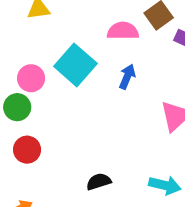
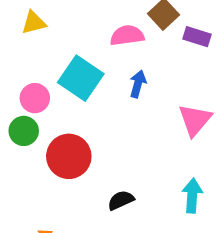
red circle: (27, 150) -> (69, 156), moved, size x1.5
cyan arrow: (165, 185) -> (192, 196), turned -92

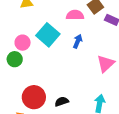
red circle: (69, 156) -> (34, 97), moved

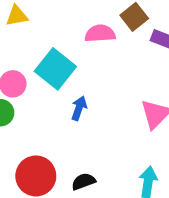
blue arrow: (78, 41) -> (79, 108), moved

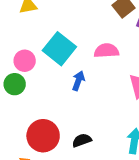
pink semicircle: (100, 34) -> (106, 51), moved

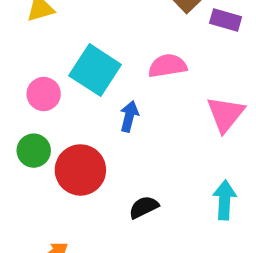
green circle: (15, 84) -> (34, 151), moved
red circle: (43, 136) -> (80, 170), moved

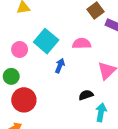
red circle: (80, 170) -> (24, 100), moved
black semicircle: (144, 207) -> (86, 95), moved

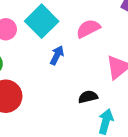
pink semicircle: (82, 43) -> (88, 29), turned -30

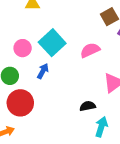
blue arrow: (57, 55) -> (43, 71), moved

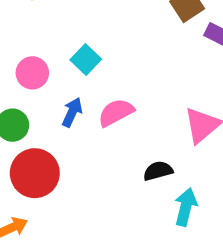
cyan square: (52, 43) -> (86, 59), size x0.6
pink semicircle: (90, 50) -> (116, 112), moved

